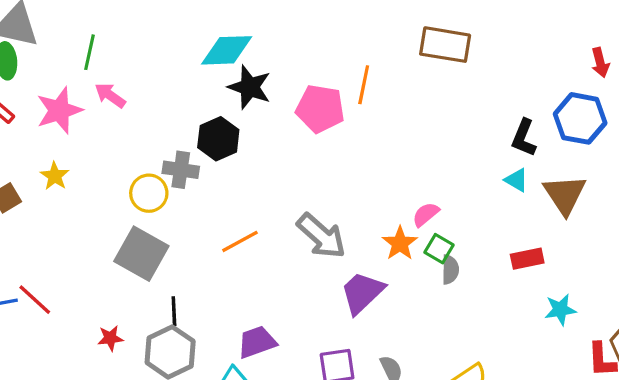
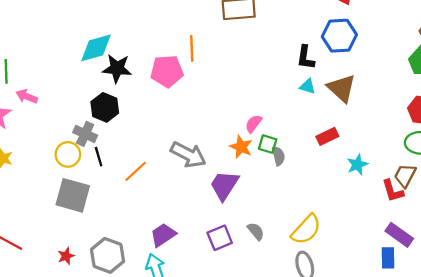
gray cross: (181, 170) -> (85, 134), turned 30
black line: (174, 311) -> (99, 157), moved

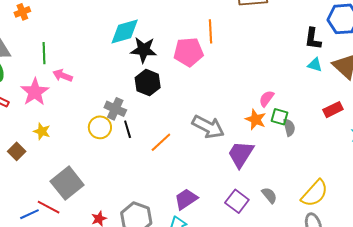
black hexagon: (105, 107) -> (148, 83), moved
gray square: (73, 195) -> (67, 183), moved, turned 36
purple square: (220, 238) -> (237, 201), turned -30

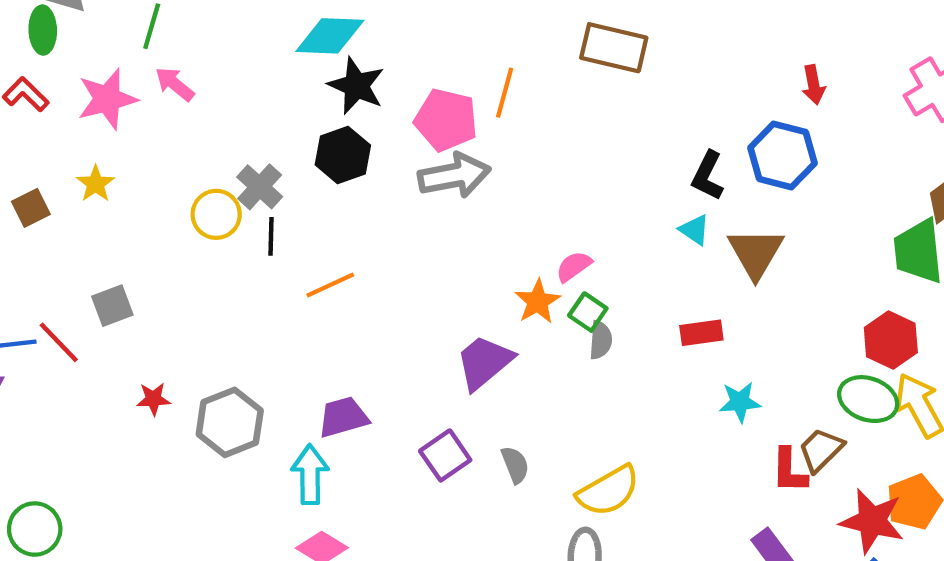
gray arrow: (208, 127) -> (454, 175), moved, turned -56
gray square: (67, 183) -> (112, 306), size x0.6

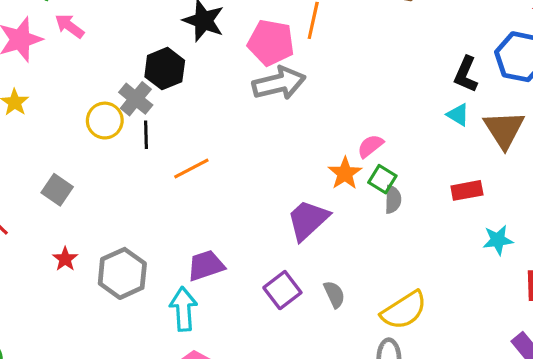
black hexagon: (343, 155) -> (165, 69), moved
gray square: (112, 306) -> (57, 190), moved, turned -32
red star: (153, 399) -> (65, 259), turned -30

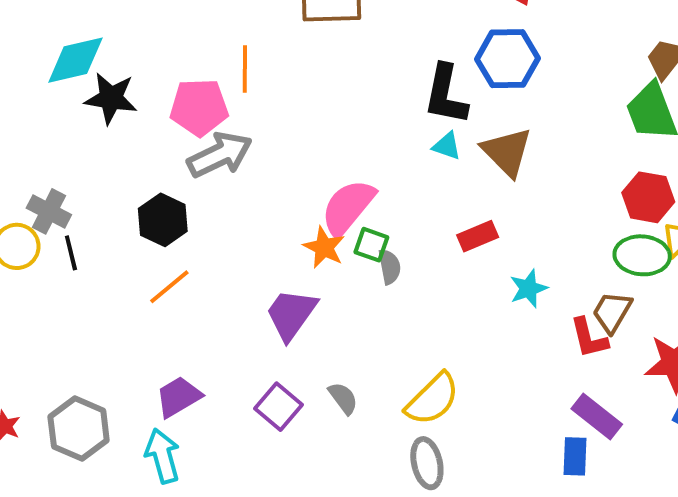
black hexagon: (165, 69) -> (163, 220), moved
black L-shape: (466, 74) -> (446, 95), size x1.4
pink semicircle: (370, 146) -> (348, 207), size x1.8
orange line: (191, 169) -> (169, 287), moved

